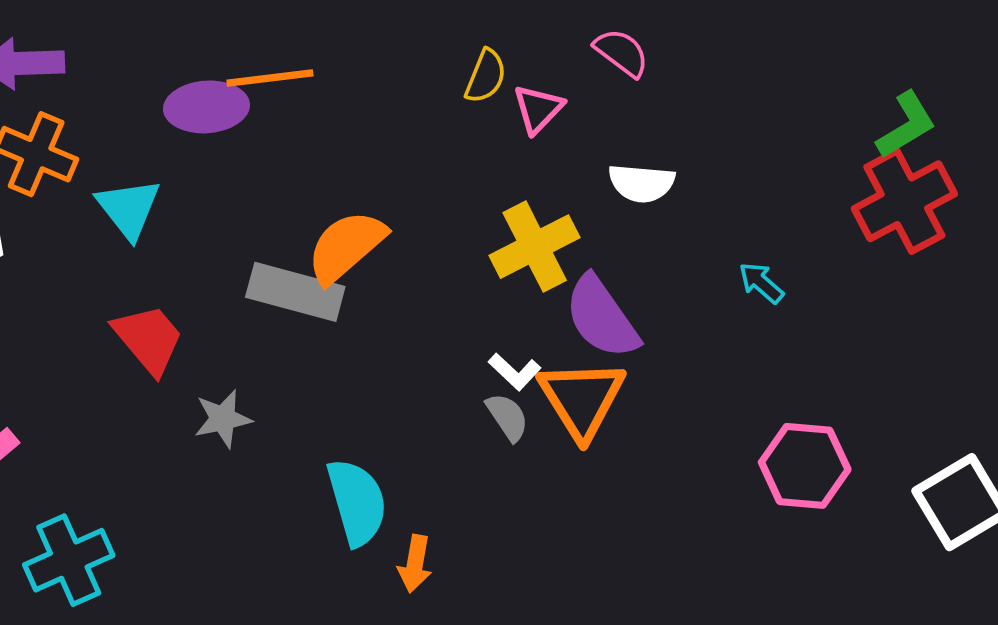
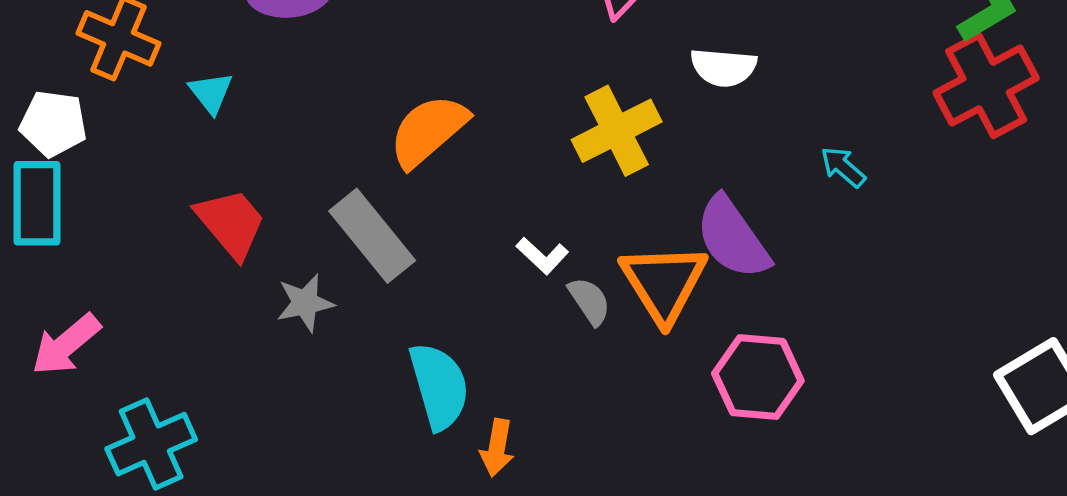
cyan triangle: (129, 208) -> (211, 93), size x0.7
gray rectangle: (295, 292) -> (372, 236), moved, turned 36
purple semicircle: (602, 317) -> (733, 238), moved
white L-shape: (515, 372) -> (542, 256), moved
pink hexagon: (805, 466) -> (758, 377), moved

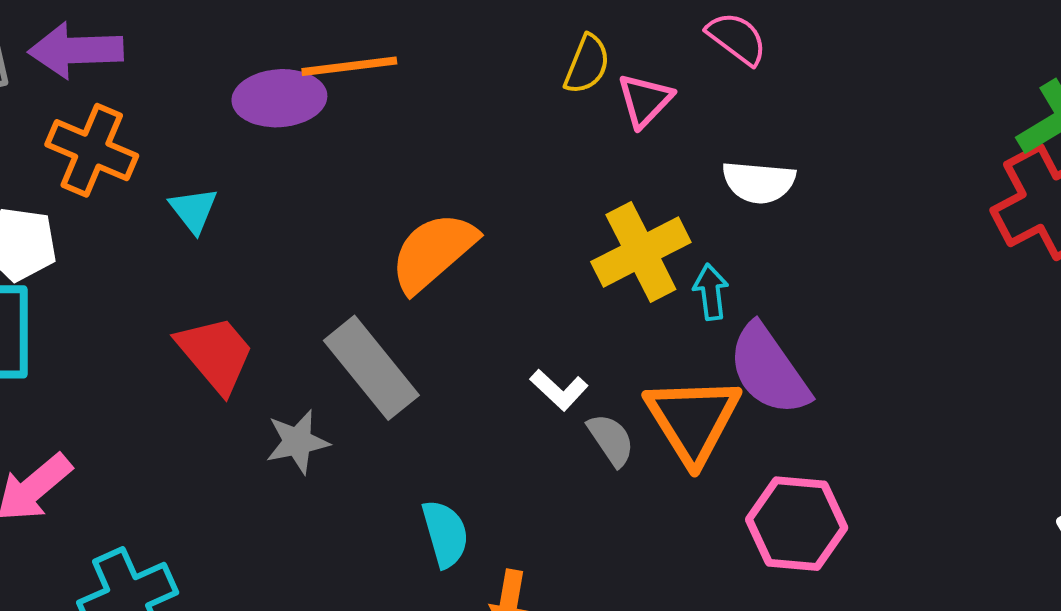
cyan arrow: (843, 167) -> (711, 292), moved, turned 42
cyan semicircle: (439, 386) -> (445, 534), size x0.7

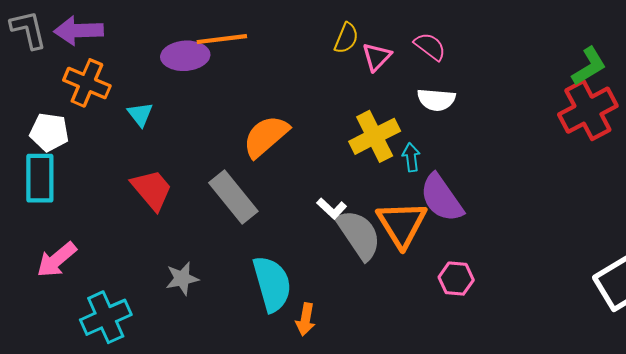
pink semicircle: (737, 38) -> (430, 46), moved
gray semicircle: (611, 440) -> (359, 235), size x1.8
gray star: (297, 442) -> (182, 279), moved
pink hexagon: (797, 524) -> (456, 279), size x0.7
cyan semicircle: (445, 534) -> (272, 284), size x1.6

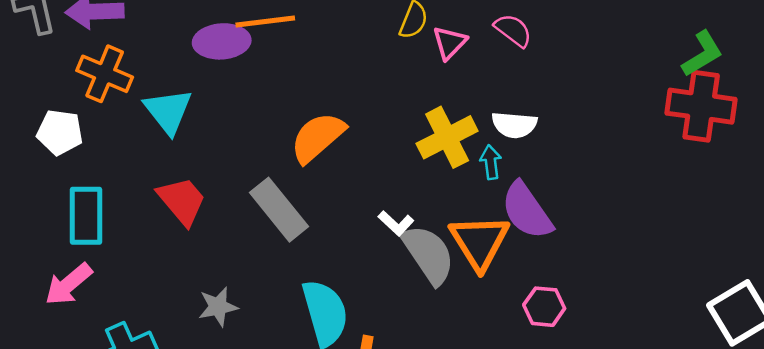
white semicircle: (436, 100) -> (514, 125), moved
red cross: (588, 110) -> (701, 106), turned 36
cyan triangle: (140, 114) -> (168, 111), size x1.6
cyan rectangle: (40, 178) -> (86, 216), moved

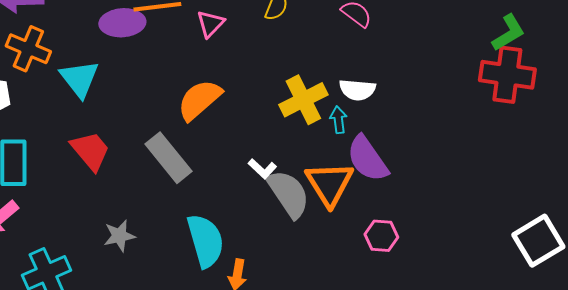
pink triangle: (450, 43) -> (210, 24), moved

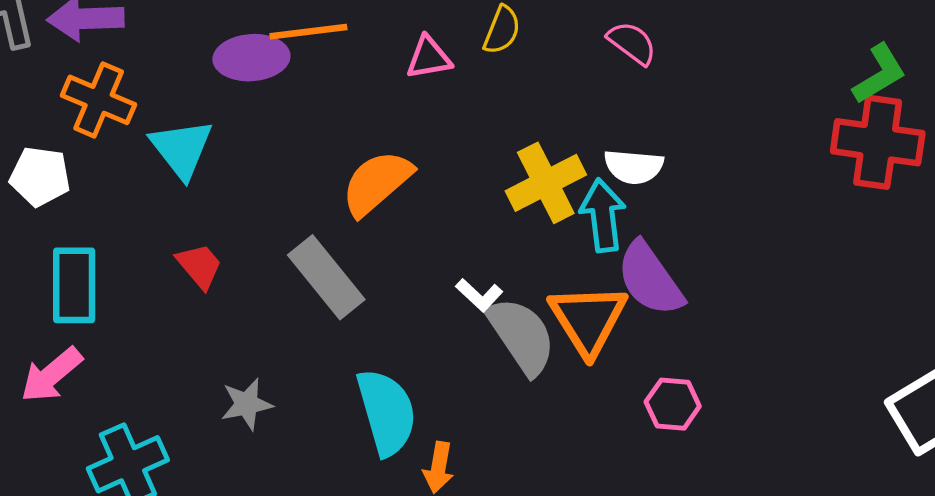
pink triangle: (210, 24) -> (429, 58), moved, turned 36
cyan arrow: (338, 120) -> (603, 215), size x1.6
red trapezoid: (90, 151) -> (199, 266), size x0.7

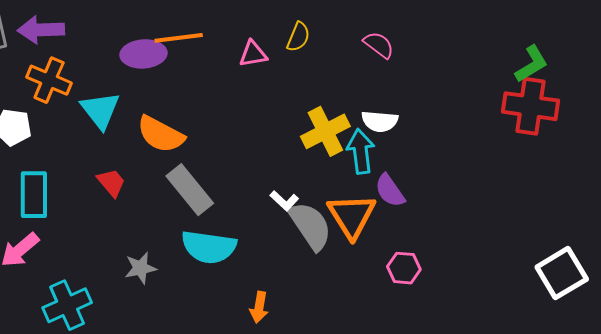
orange semicircle: (377, 183) -> (161, 134), moved, turned -111
purple semicircle: (650, 279) -> (390, 191), size x0.7
cyan semicircle: (386, 412) -> (209, 247), moved, turned 114

